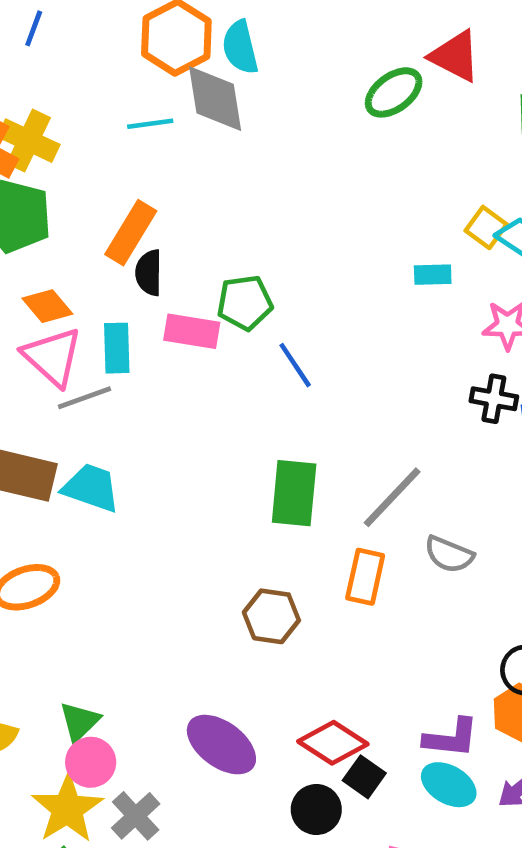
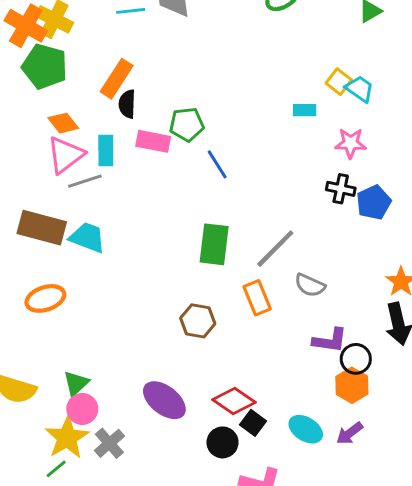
pink triangle: (52, 357) -> (66, 155), turned 39
orange rectangle: (365, 577) -> (257, 298), turned -36
purple L-shape: (451, 738) -> (330, 340), moved

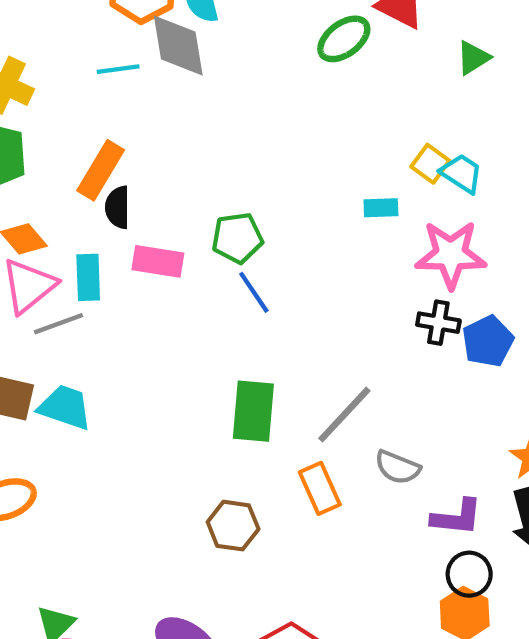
green pentagon: (187, 124) -> (237, 238), moved
pink star: (350, 143) -> (451, 254), size x1.5
purple L-shape: (330, 340) -> (457, 517), moved

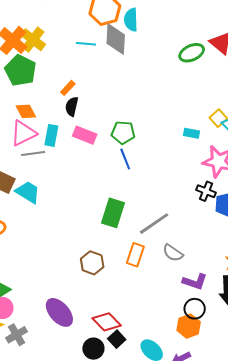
orange rectangle: (101, 170) -> (68, 88), size x0.6
orange rectangle: (320, 488) -> (135, 255), turned 30

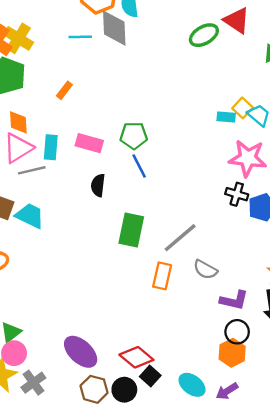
black semicircle: (72, 107) -> (98, 185), moved
orange diamond: (26, 111) -> (18, 122), turned 30
cyan rectangle: (191, 133) -> (226, 117), moved
brown hexagon: (92, 263) -> (94, 389), moved

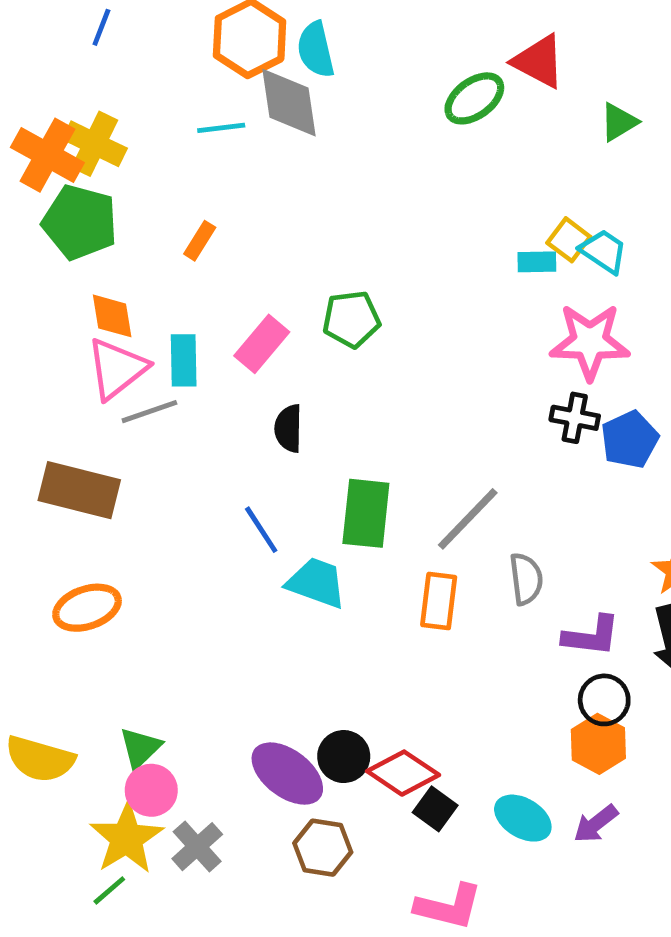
pink rectangle: (89, 143) -> (262, 344), turned -60
blue line: (139, 166) -> (261, 530), moved
cyan trapezoid: (30, 216) -> (316, 583), moved
gray semicircle: (205, 270) -> (526, 579), turned -120
black circle: (124, 390) -> (344, 757), moved

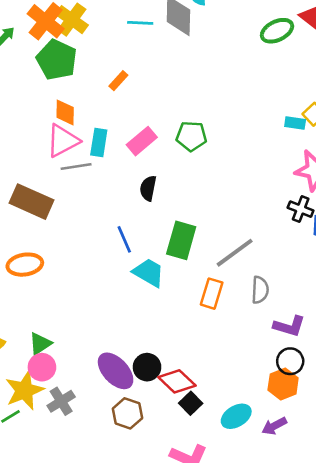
cyan ellipse: (523, 818) -> (236, 416), turned -72

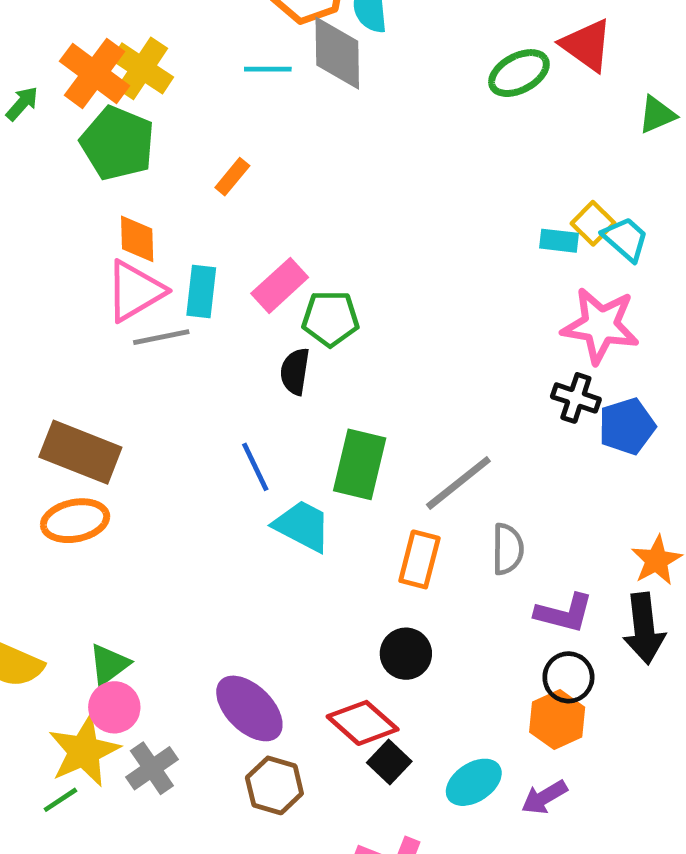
green pentagon: (191, 136) -> (330, 318), moved
brown rectangle: (32, 202) -> (80, 452), moved
black circle: (147, 367) -> (406, 654), moved

